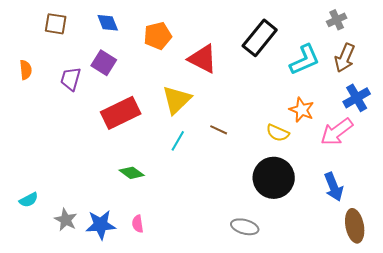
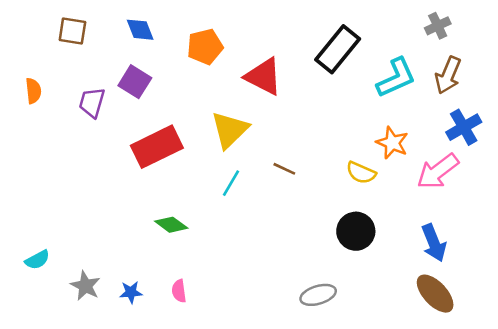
black circle: (274, 178) -> (356, 231), size x0.7
blue star: (101, 225) -> (131, 292), size x0.6
brown ellipse: (355, 226) -> (435, 294), moved, turned -32
gray ellipse: (245, 227) -> (318, 295), turned -32

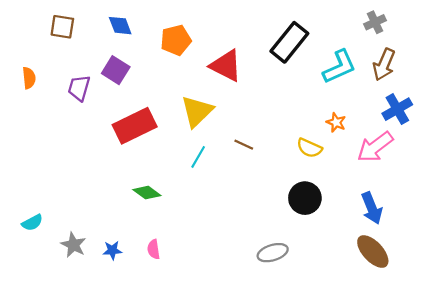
orange star: (392, 143) -> (336, 122), size x0.7

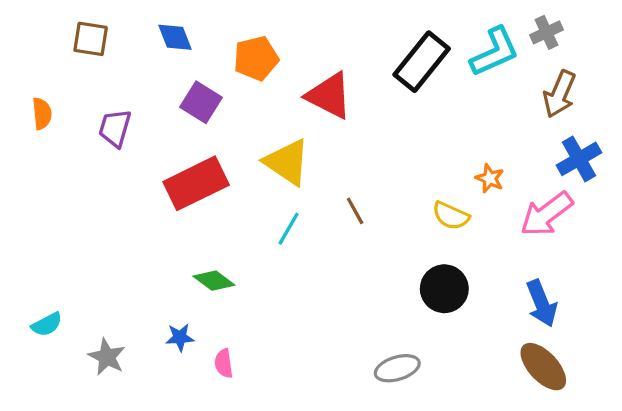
cyan L-shape: (339, 67) -> (495, 52), moved
purple square: (116, 70) -> (201, 102), moved
yellow triangle: (197, 111) -> (287, 162), turned -42
brown line: (244, 145) -> (355, 211), turned 36
blue star: (112, 250) -> (180, 337), moved

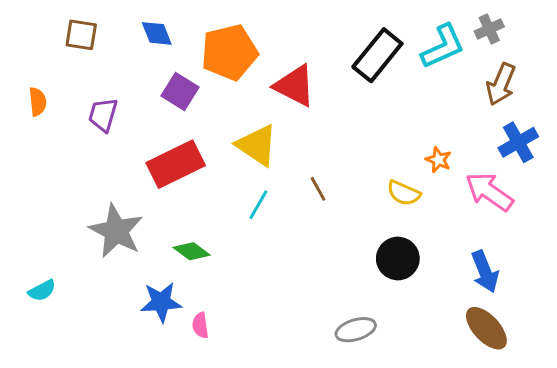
orange pentagon: (256, 58) -> (229, 52), size x1.4
pink arrow: (547, 214) -> (489, 192), turned 72
blue star: (180, 337) -> (161, 302), size x1.6
gray star: (107, 357) -> (116, 231), moved, size x1.6

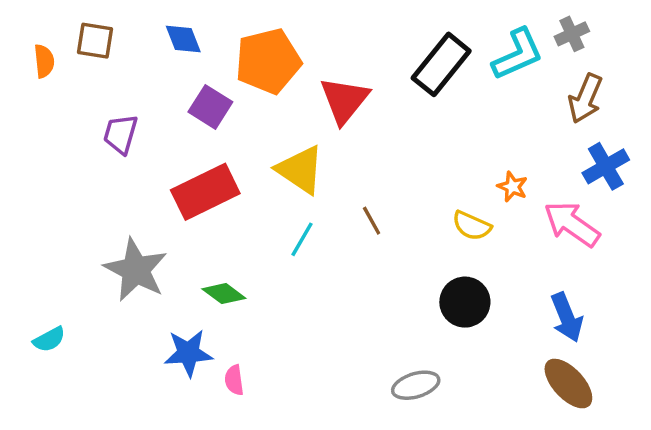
red triangle: (295, 86) -> (344, 100), turned 42
orange semicircle: (38, 102) -> (44, 61), moved

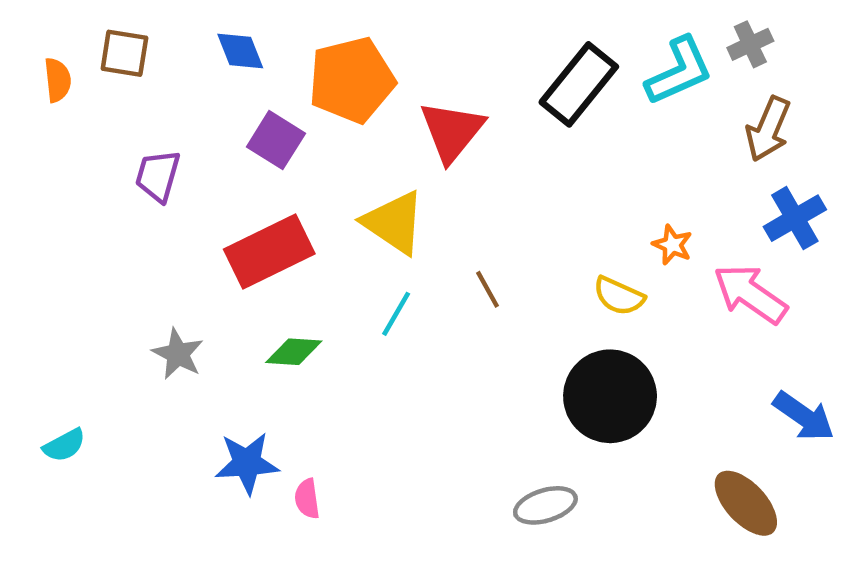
gray star: (136, 270) -> (178, 354), size x0.6
green diamond: (224, 294) -> (294, 352), moved, turned -33
black circle: (465, 302) -> (610, 396), size x1.4
blue arrow: (567, 317) -> (804, 416), moved, turned -33

